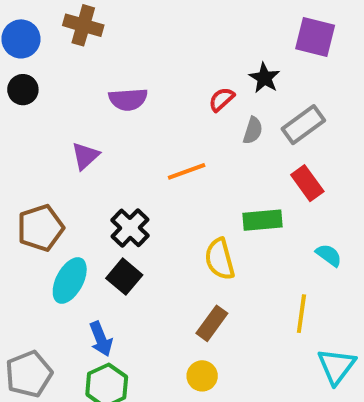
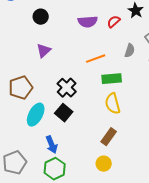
black circle: (23, 90) -> (41, 17), moved
purple semicircle: (128, 99) -> (88, 22), moved
gray semicircle: (253, 131) -> (130, 51), moved
green rectangle: (263, 220) -> (112, 79), moved

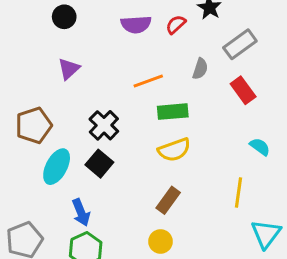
yellow semicircle: (113, 104) -> (174, 150), turned -95

